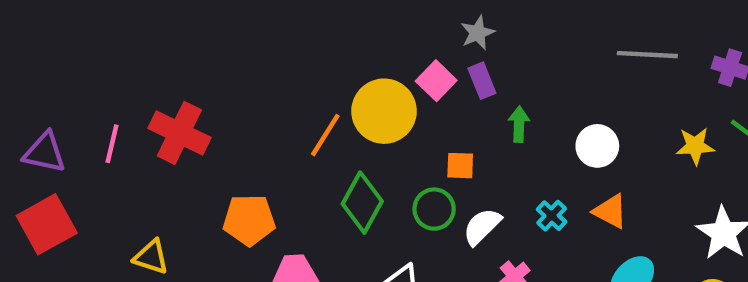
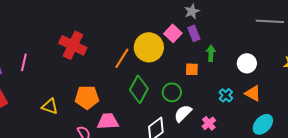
red cross: (179, 133) -> (73, 45), moved
orange square: (460, 166) -> (192, 69), moved
white semicircle: (482, 226) -> (183, 113), moved
yellow triangle: (151, 257) -> (50, 106), moved

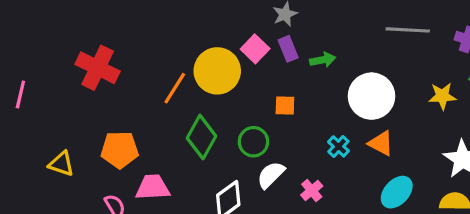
green arrow: (211, 53) -> (323, 60), moved, turned 77
white circle: (247, 63) -> (372, 96), size x1.5

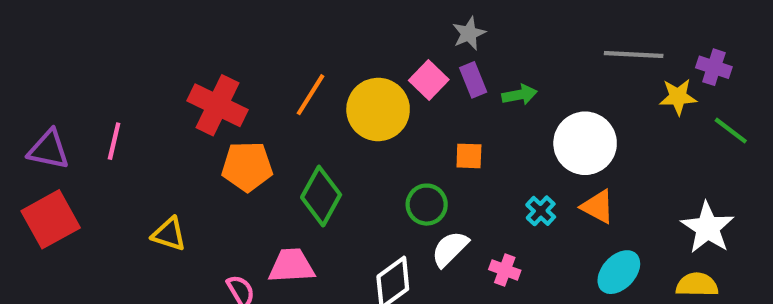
orange line: (175, 88) -> (310, 95), moved
yellow star: (442, 96) -> (678, 97), moved
green diamond: (202, 137) -> (321, 196), moved
orange pentagon: (120, 150) -> (247, 166), moved
pink cross: (312, 191) -> (505, 270), turned -30

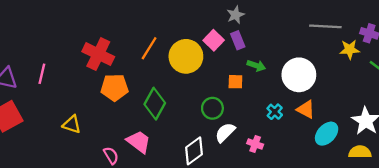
green arrow: (520, 95) -> (256, 66), moved, turned 30
pink trapezoid: (291, 266) -> (139, 142), turned 40
cyan ellipse: (619, 272) -> (327, 134), moved

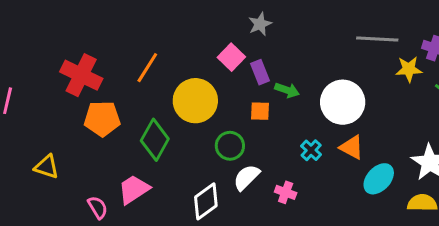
purple rectangle: (238, 40) -> (260, 72), moved
yellow circle: (186, 56) -> (195, 101), moved
pink trapezoid: (139, 142) -> (134, 189), turned -70

